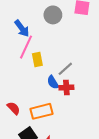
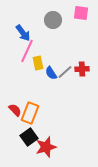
blue semicircle: (53, 82) -> (51, 73), moved
red cross: (66, 87) -> (82, 69), moved
orange rectangle: (42, 111) -> (30, 113), moved, turned -55

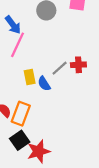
yellow rectangle: (38, 63) -> (30, 77), moved
blue semicircle: (51, 73) -> (44, 84), moved

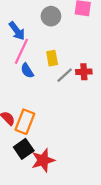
yellow rectangle: (30, 77) -> (52, 58), moved
blue semicircle: (44, 84) -> (27, 71), moved

